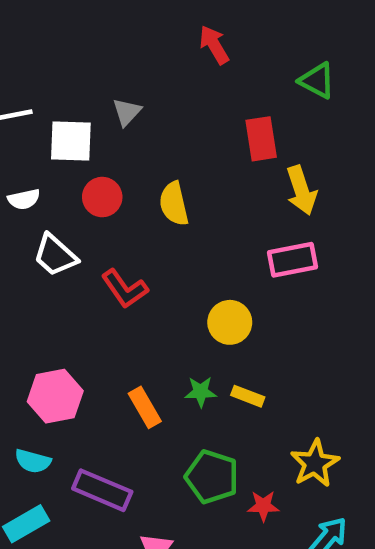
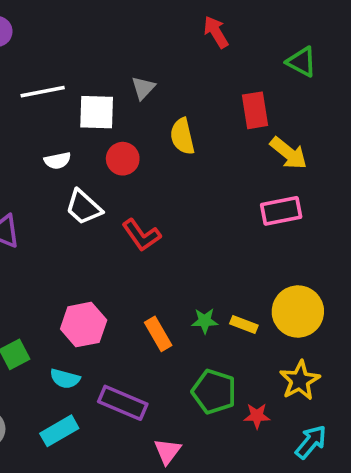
yellow arrow: (301, 190) -> (289, 153), turned -33
yellow semicircle: (174, 204) -> (182, 136), moved
yellow circle: (230, 322) -> (298, 312), moved, size x1.4

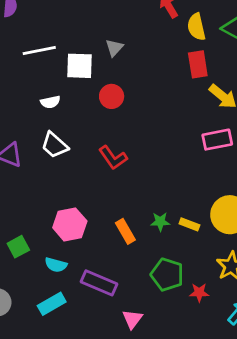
yellow semicircle: (182, 136) -> (196, 27), moved
red circle: (123, 159) -> (112, 96), moved
white trapezoid: (84, 207) -> (54, 145), moved

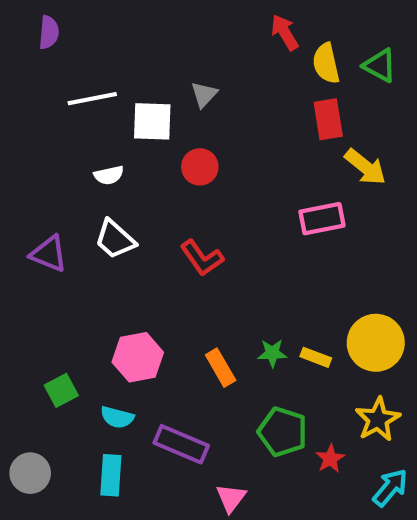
pink rectangle: (217, 140) -> (322, 219), moved
red star: (199, 293) -> (330, 459), turned -30
cyan rectangle: (52, 304) -> (111, 475), turned -56

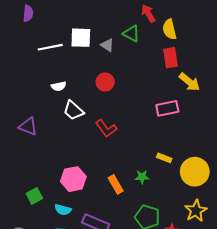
green triangle: (380, 65) -> (131, 33), moved
gray triangle: (204, 94) -> (107, 45), turned -40
white square: (152, 121) -> (81, 38), moved
white trapezoid: (115, 239) -> (73, 110), moved
yellow rectangle: (316, 357) -> (164, 158), moved

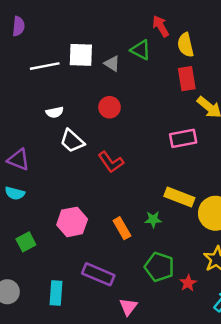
yellow rectangle: (164, 158) -> (179, 197), size x1.6
cyan semicircle: (63, 210) -> (15, 193), moved

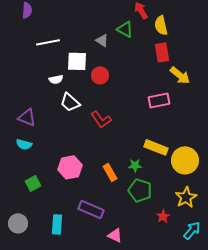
white square: (81, 55) -> (77, 61), moved
green pentagon: (159, 267) -> (140, 190), moved
pink triangle: (128, 307) -> (115, 235), turned -42

